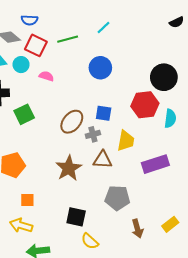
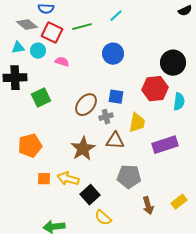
black square: (76, 217) -> (90, 195), turned 36
yellow arrow: (21, 225) -> (68, 179), moved

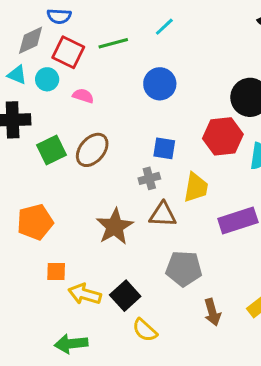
gray diamond: (27, 25) -> (31, 40), turned -65
cyan triangle: (18, 48) -> (17, 75), turned 32
brown ellipse: (86, 105) -> (92, 150), moved
yellow arrow: (68, 179) -> (85, 294), moved

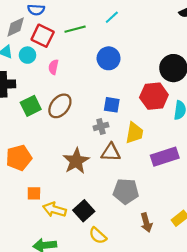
pink semicircle: (83, 96) -> (53, 67), turned -96

